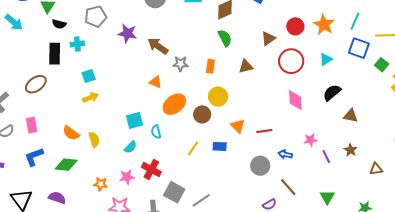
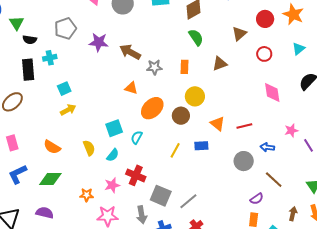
red circle: (291, 61) -> (264, 54), size x0.6
cyan semicircle: (156, 132) -> (137, 137), turned 48
yellow semicircle: (94, 140) -> (89, 148), moved

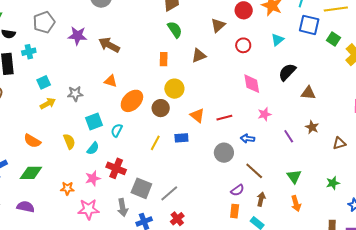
gray star: (154, 67) -> (75, 94), moved
pink star: (291, 130) -> (264, 114), moved
brown arrow: (293, 214) -> (261, 199), moved

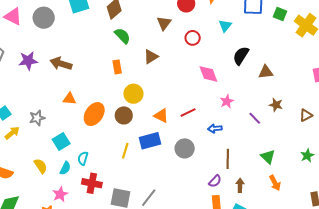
cyan semicircle: (117, 130) -> (83, 158), moved
blue rectangle: (181, 138) -> (150, 141), size x1.5
gray circle: (224, 153) -> (185, 148), moved
brown line: (254, 171) -> (228, 159), turned 60
pink star: (93, 178) -> (60, 194), moved

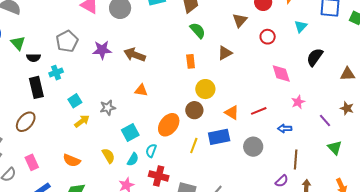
brown triangle: (266, 72) -> (348, 74), moved
orange ellipse: (94, 114) -> (169, 125), moved
green triangle: (268, 157) -> (335, 148), moved

